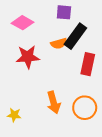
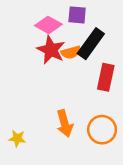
pink diamond: (22, 23) -> (48, 25), moved
red star: (28, 57) -> (51, 50), moved, turned 30

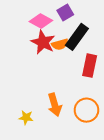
purple square: (77, 15) -> (65, 13), turned -35
yellow star: (17, 138) -> (26, 118), moved

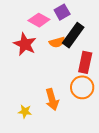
red star: (43, 42) -> (25, 44), moved
orange circle: (86, 110) -> (82, 87), moved

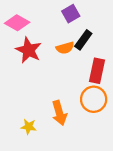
pink diamond: (39, 20) -> (17, 23), moved
black rectangle: (73, 35) -> (83, 40), size x0.7

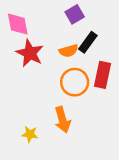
pink diamond: (17, 23) -> (18, 24), turned 50
orange circle: (94, 99) -> (75, 82), moved

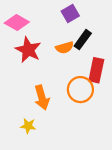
pink diamond: (18, 24) -> (17, 23), turned -50
orange circle: (75, 82) -> (80, 90), moved
orange arrow: (63, 120) -> (42, 97), moved

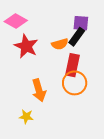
purple square: (70, 13) -> (81, 23), moved, turned 35
red rectangle: (96, 70) -> (72, 65), moved

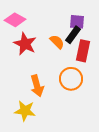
orange semicircle: (60, 44) -> (57, 42), turned -119
red rectangle: (72, 65) -> (83, 51), moved
yellow star: (26, 117) -> (25, 111), size x1.5

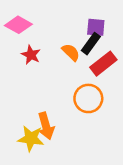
red star: (25, 44) -> (31, 55), size x0.7
red rectangle: (83, 51) -> (103, 64), turned 40
orange arrow: (37, 86) -> (46, 126), moved

